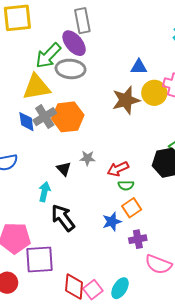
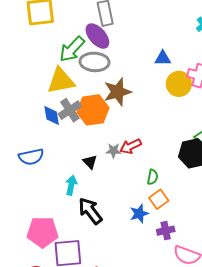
brown star: (126, 100) -> (117, 92), moved
red arrow: (118, 169) -> (131, 146), moved
green semicircle: (126, 185) -> (153, 177), turned -77

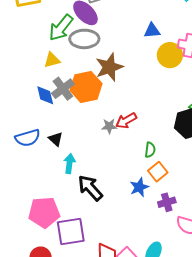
yellow triangle: (61, 81) -> (52, 60), size x0.6
black triangle: (90, 162) -> (56, 139), moved

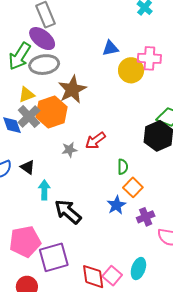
yellow triangle: (52, 60) -> (27, 95), moved
gray star: (109, 126) -> (69, 150), moved

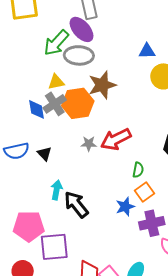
red arrow: (95, 141) -> (116, 139), size x1.4
cyan arrow: (44, 190) -> (57, 190), moved
purple cross: (146, 217) -> (152, 223), size x1.4

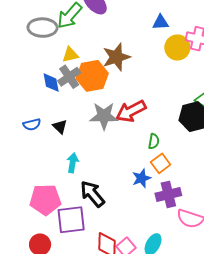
gray ellipse: (79, 55) -> (43, 28), moved
gray star: (89, 144) -> (104, 116), size x1.8
blue semicircle: (17, 151) -> (32, 124), size x0.7
black arrow: (76, 204) -> (92, 194), moved

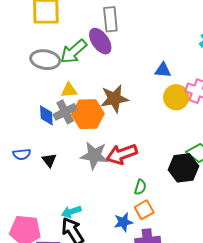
cyan arrow: (73, 163) -> (71, 212), moved, turned -126

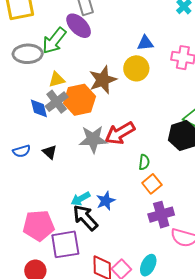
yellow circle: (176, 97) -> (136, 68), moved
blue star: (123, 222) -> (106, 201), moved

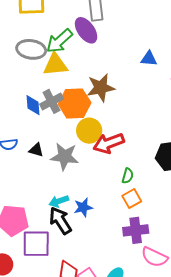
yellow circle: (136, 68) -> (89, 131), moved
yellow triangle: (57, 80) -> (55, 65), moved, size x1.5
gray star: (93, 139) -> (65, 157), moved
black triangle: (50, 152) -> (36, 150), turned -35

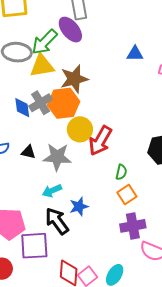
brown star: (101, 88) -> (74, 79), moved
red arrow: (109, 143) -> (100, 141), turned -36
cyan arrow: (59, 201) -> (52, 191), moved

